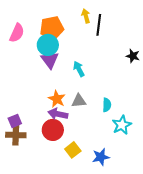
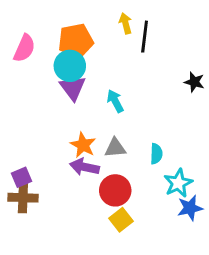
red circle: (53, 130) -> (115, 190), moved
yellow square: (73, 150) -> (121, 220), moved
blue star: (101, 157) -> (190, 208), moved

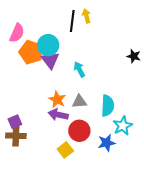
black line: (145, 37) -> (72, 21), moved
orange pentagon: (76, 41) -> (31, 52), moved, turned 30
cyan semicircle: (156, 154) -> (108, 106), size x1.5
blue star: (190, 208) -> (107, 143), moved
yellow square: (121, 220) -> (65, 150), moved

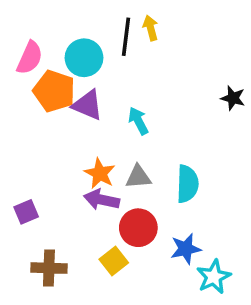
cyan circle: (48, 45) -> (84, 58), moved
purple triangle: (50, 60) -> (88, 105), turned -30
cyan star: (123, 126) -> (214, 277), moved
brown cross: (16, 136) -> (49, 268), moved

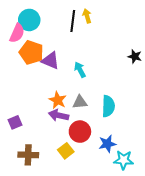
cyan circle: (84, 58) -> (29, 20), moved
cyan star: (214, 277) -> (124, 160), turned 30

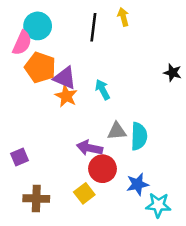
yellow arrow: (87, 16) -> (123, 17), moved
orange star: (58, 100) -> (66, 96), moved
gray triangle: (80, 102) -> (117, 131), moved
purple arrow: (59, 115) -> (90, 148), moved

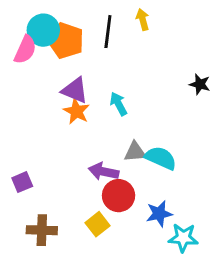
orange pentagon: (40, 67) -> (66, 41), moved
cyan semicircle: (139, 136) -> (161, 158), turned -68

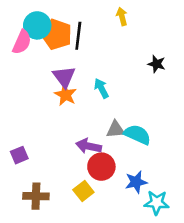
black line: (108, 32) -> (78, 36), moved
black star: (200, 84) -> (157, 64), moved
purple triangle: (75, 90) -> (64, 77), turned 30

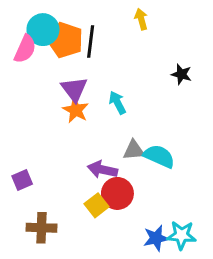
blue star: (136, 182) -> (156, 238), moved
yellow square: (83, 191) -> (97, 205), moved

